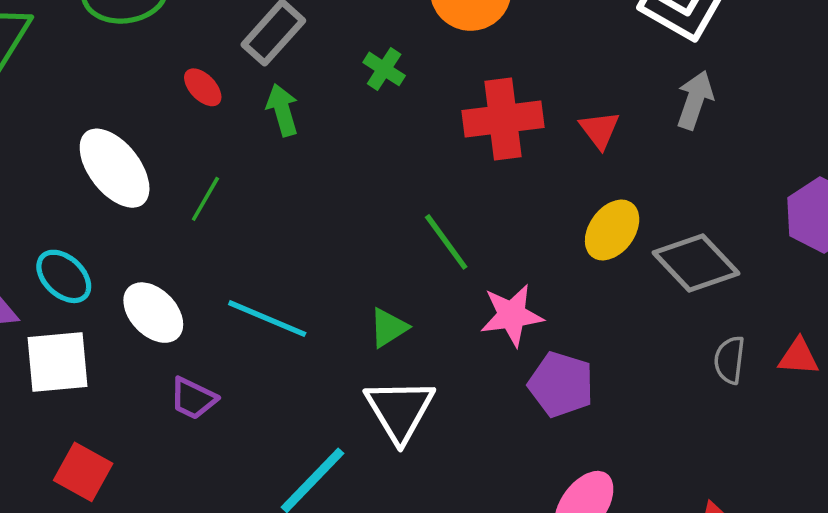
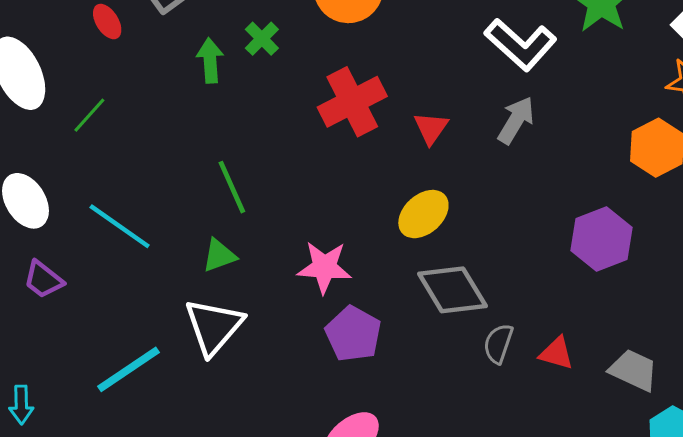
green arrow: (282, 110) -> (210, 60), moved
red cross: (503, 119) -> (352, 102), turned -32
green line: (446, 242) -> (232, 187), moved
gray diamond: (696, 263) -> (452, 290), moved

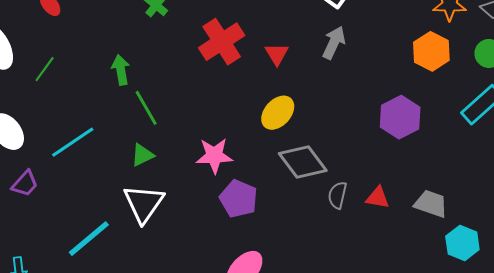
green arrow: (210, 60) -> (121, 70), moved
cyan line: (120, 226) -> (73, 142), turned -63
purple trapezoid: (43, 280) -> (25, 184), turned -80

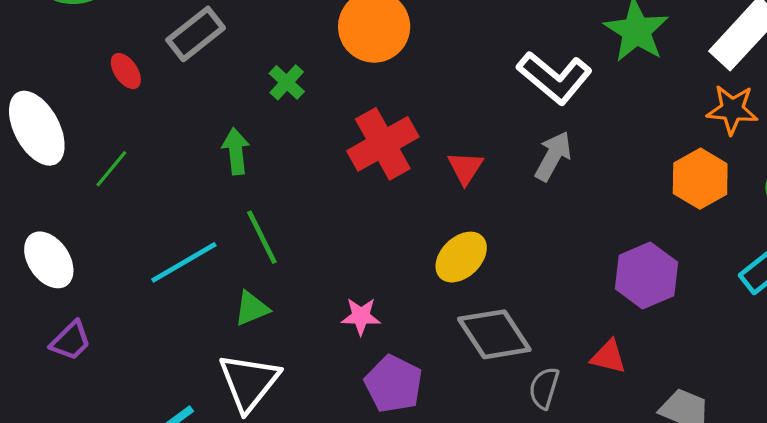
green arrow: (121, 70) -> (236, 151), moved
cyan line: (73, 142) -> (184, 262), moved
pink star: (214, 156) -> (361, 316), size x0.7
red triangle: (378, 198) -> (608, 357), moved

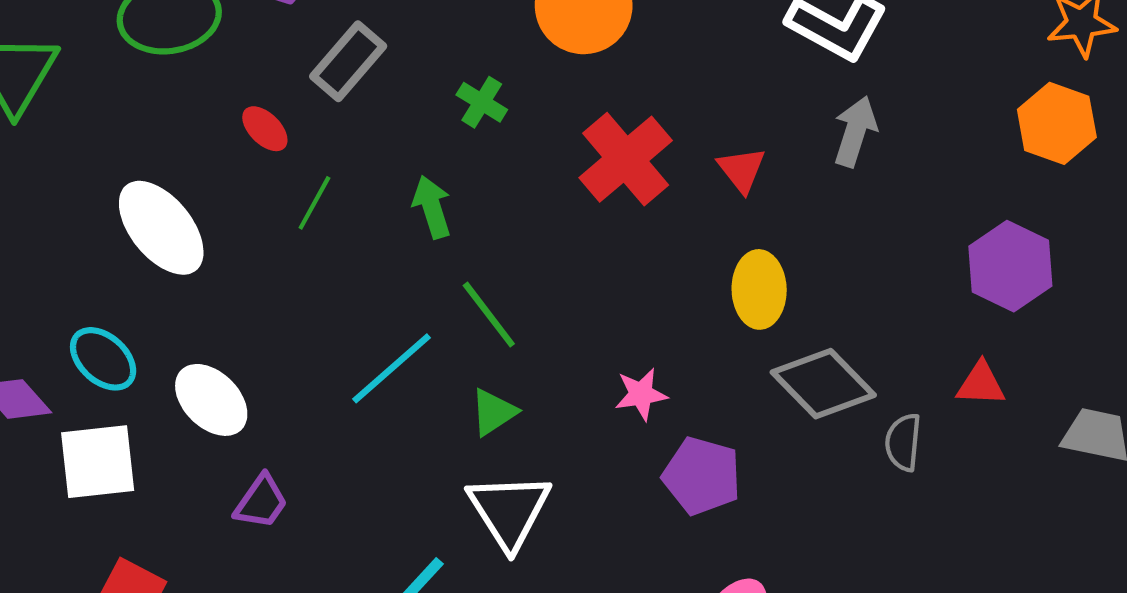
green line: (111, 169) -> (314, 203), moved
yellow ellipse: (461, 257) -> (759, 289), turned -36

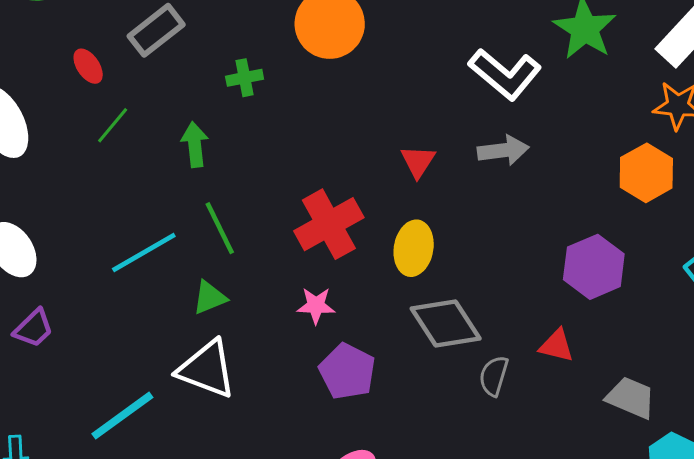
green cross: (482, 102) -> (245, 78), turned 36
gray arrow: (855, 131) -> (503, 150), turned 54
red cross: (626, 159) -> (329, 224), moved
white triangle: (509, 511) -> (207, 369), turned -48

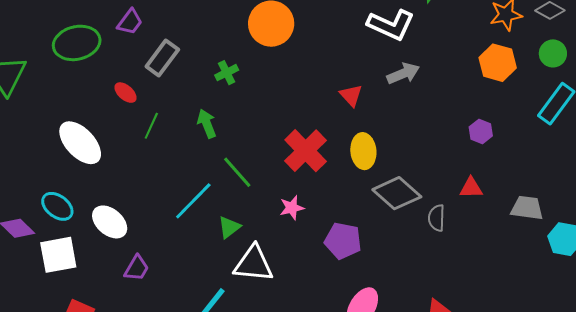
purple hexagon: (594, 267) -> (481, 131), size x0.6
green triangle: (210, 298) -> (229, 227), moved
pink star: (316, 305) -> (292, 208), moved

